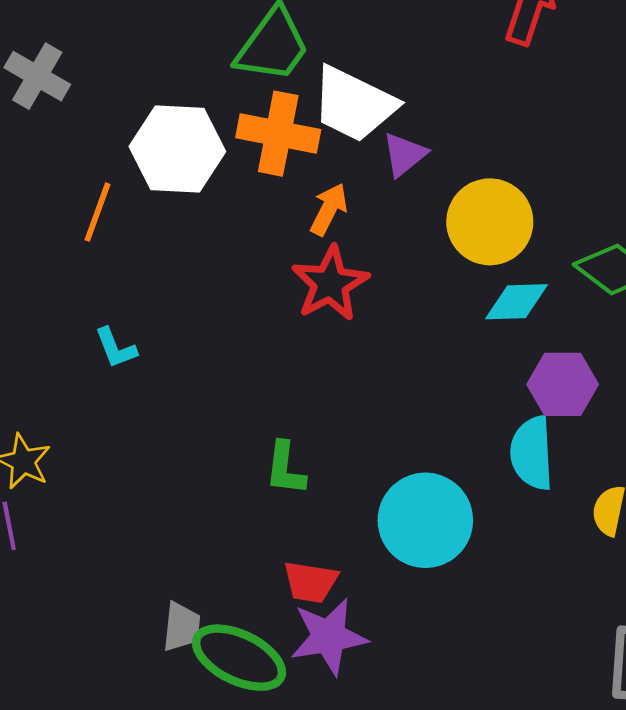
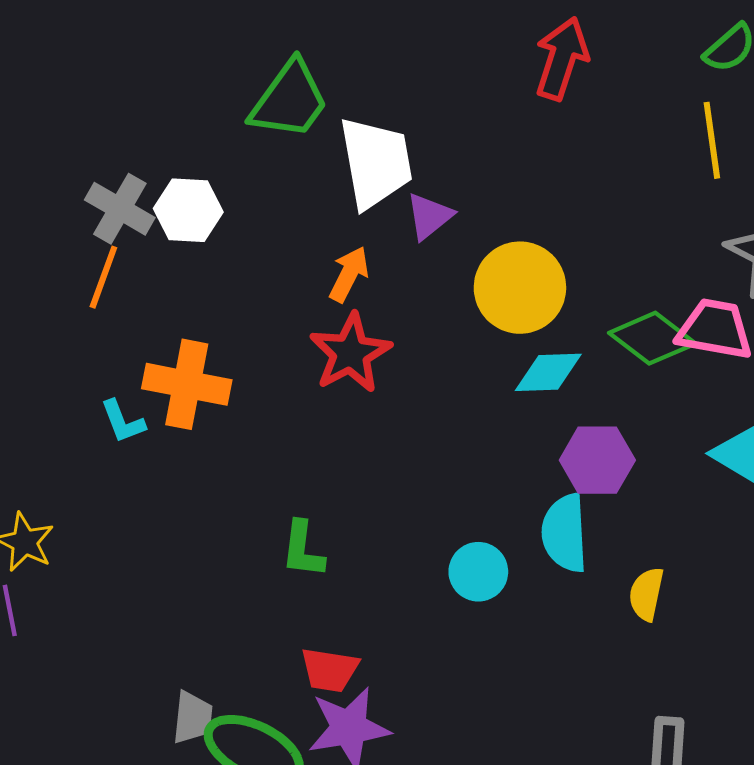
gray cross: (37, 76) -> (120, 209), moved
white trapezoid: (354, 104) -> (376, 163), turned -126
orange cross: (278, 134) -> (187, 384), moved
white hexagon: (177, 149) -> (188, 210), size x0.7
cyan circle: (425, 520) -> (478, 572), moved, size x0.6

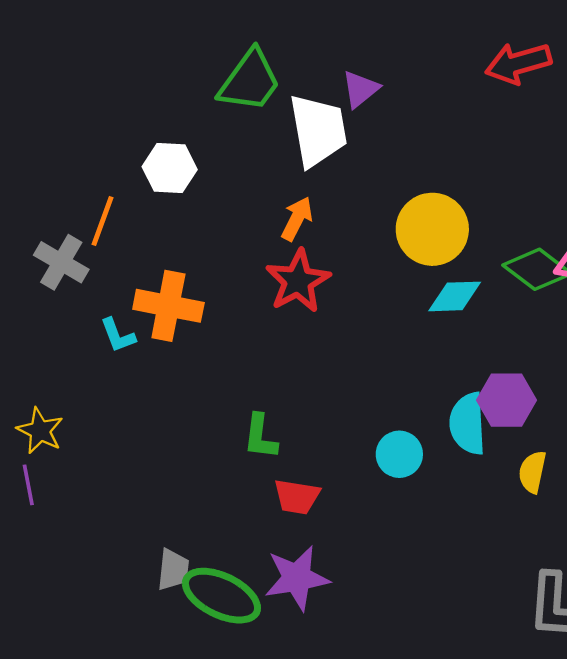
red arrow: (562, 59) -> (518, 63), moved, turned -124
gray cross: (120, 209) -> (61, 262), moved
purple triangle: (429, 216) -> (360, 89), moved
purple hexagon: (597, 460) -> (507, 400), moved
red trapezoid: (330, 670) -> (297, 497), moved

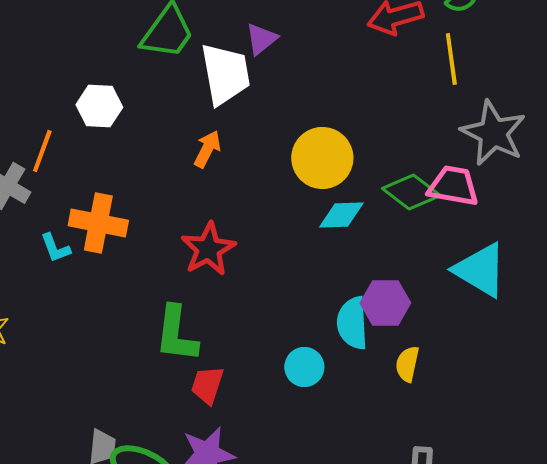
red star: (298, 281) -> (208, 249), moved
green L-shape: (260, 437) -> (176, 334), size x1.5
cyan circle: (399, 454) -> (304, 367), moved
red trapezoid: (297, 497) -> (207, 385), turned 99

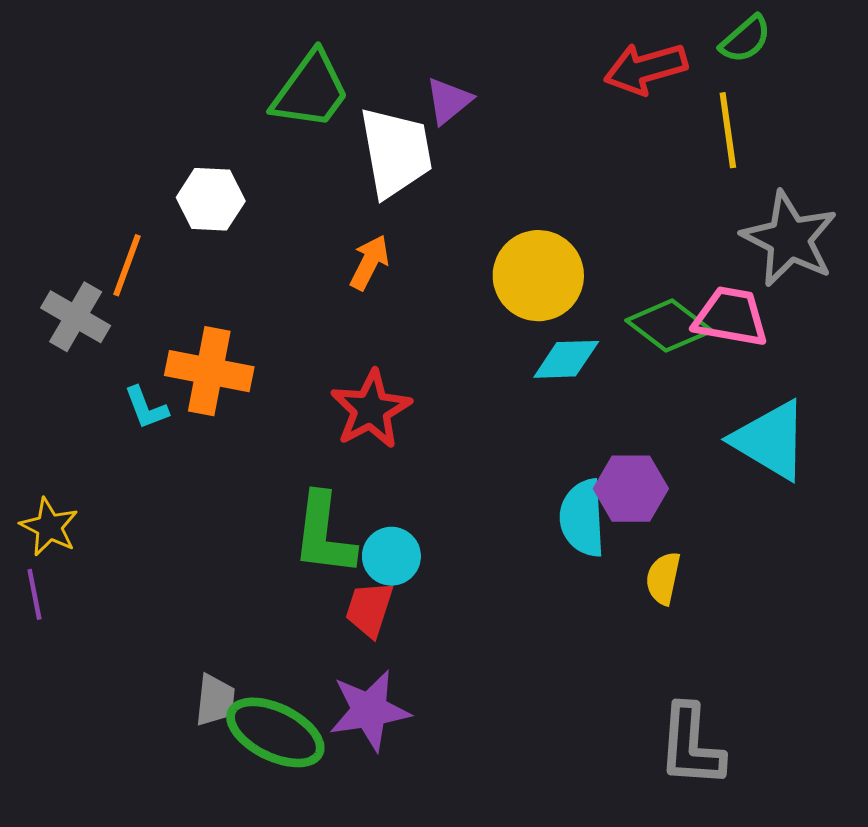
cyan circle: (304, 367) -> (391, 556), moved

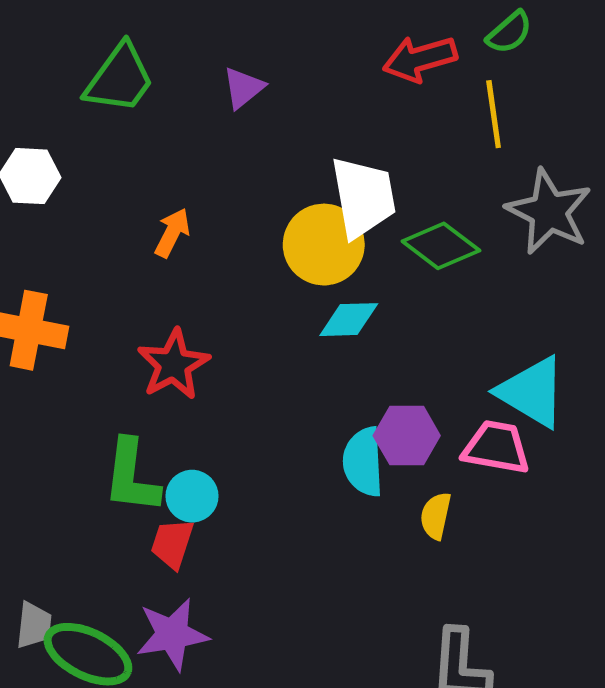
white trapezoid: (396, 152) -> (363, 197), moved
pink trapezoid: (731, 317) -> (496, 447), moved
green diamond: (669, 326) -> (441, 246), moved

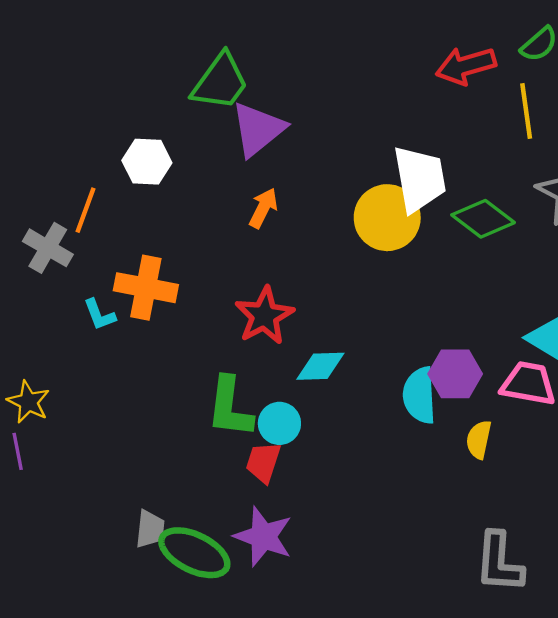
purple triangle: (243, 88) -> (258, 129), moved, size x1.6
cyan diamond: (349, 320) -> (320, 366), moved
purple star: (172, 634) -> (263, 537), turned 30

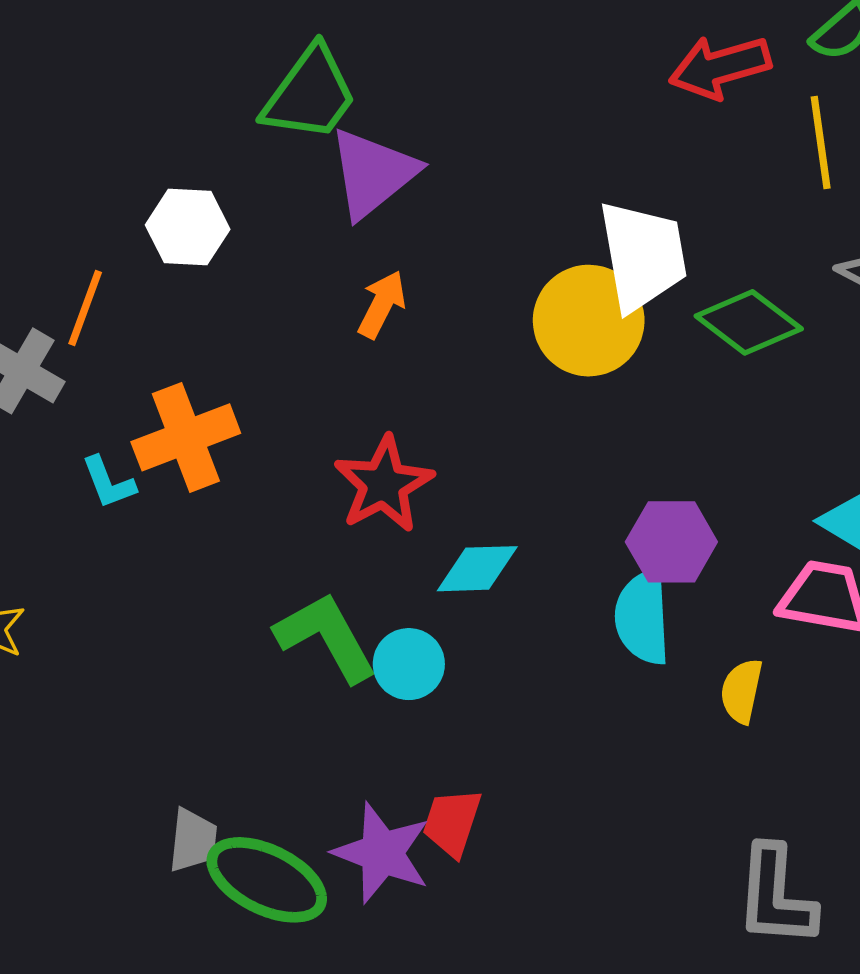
orange cross: (146, 288) -> (186, 437), turned -32
purple hexagon: (455, 374) -> (671, 542), moved
green L-shape: (230, 407) -> (326, 637), turned 144
red trapezoid: (263, 462) -> (452, 822), moved

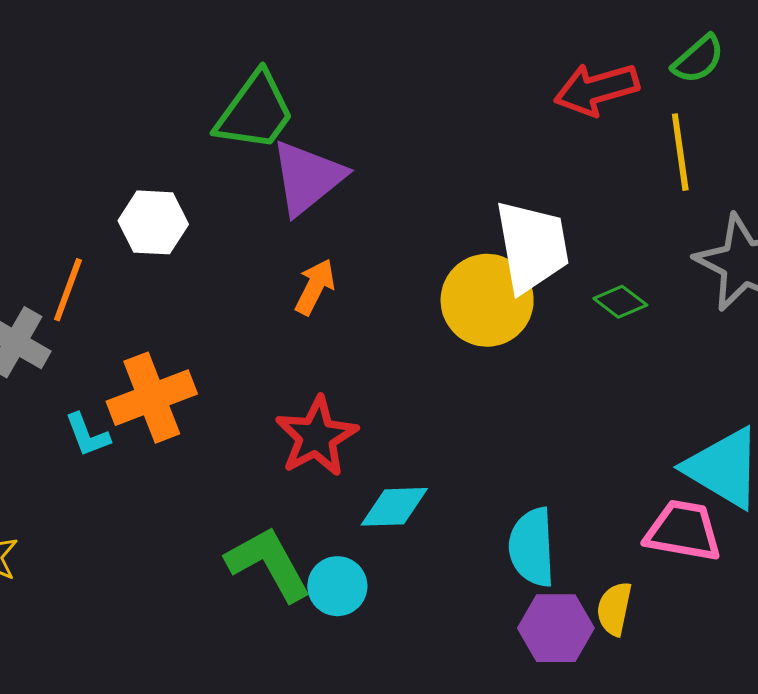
green diamond: (749, 322) -> (620, 302), size x0.6
purple hexagon: (671, 542) -> (556, 628), moved

